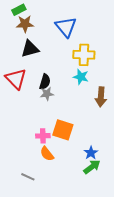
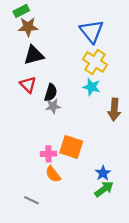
blue triangle: (66, 27) -> (92, 31), moved
yellow cross: (84, 55) -> (95, 62), turned 30
red triangle: (16, 79) -> (28, 85), moved, size x0.7

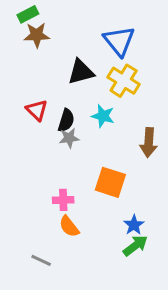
black triangle: (34, 55) -> (81, 72), moved
cyan star: (92, 87) -> (103, 116), moved
orange square: (71, 147) -> (110, 182), moved

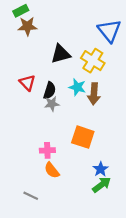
blue triangle: (119, 41) -> (109, 31), moved
brown arrow: (149, 143) -> (94, 94), moved

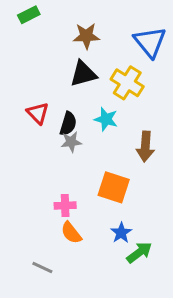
brown star: (27, 26) -> (86, 36), moved
brown arrow: (94, 94) -> (145, 146), moved
blue star: (101, 169) -> (121, 233), moved

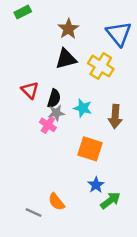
brown star: (86, 36) -> (68, 29), turned -30
cyan star: (106, 119) -> (83, 108), moved
pink cross: (65, 205) -> (48, 125), moved, turned 35
orange semicircle: (71, 233) -> (56, 202), moved

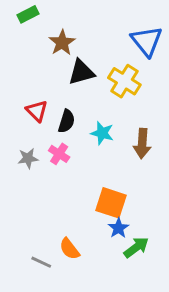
brown star: (68, 29) -> (62, 43), moved
gray star: (56, 113) -> (28, 158), moved
orange square: (90, 149) -> (111, 203), moved

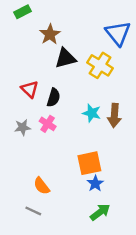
cyan star: (102, 133) -> (92, 113), moved
orange square: (111, 203) -> (89, 163), turned -30
green arrow: (136, 247) -> (100, 212), moved
orange semicircle: (69, 249) -> (42, 186), moved

